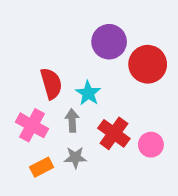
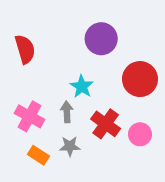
red circle: (148, 64) -> (140, 79), moved
red semicircle: (51, 84) -> (25, 49), moved
orange rectangle: (42, 167) -> (38, 155), turned 60

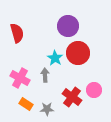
red circle: (140, 79) -> (78, 53), moved
red cross: (106, 124) -> (72, 97), moved
gray star: (70, 146) -> (47, 109), moved

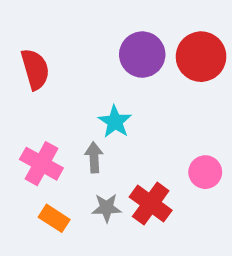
red circle: (78, 53) -> (201, 57), moved
pink circle: (94, 90) -> (205, 172), moved
gray star: (47, 109) -> (107, 208), moved

